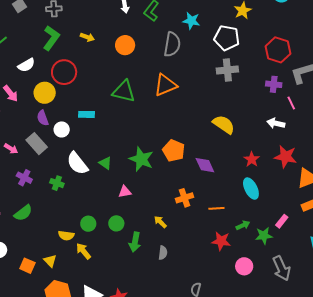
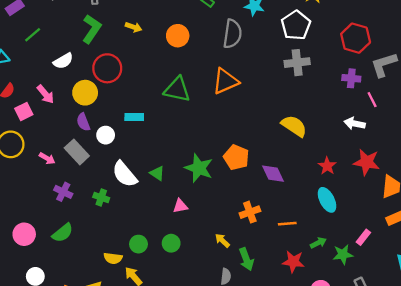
white pentagon: (227, 38) -> (296, 25), turned 30
green arrow: (135, 242) -> (246, 259), moved, turned -30

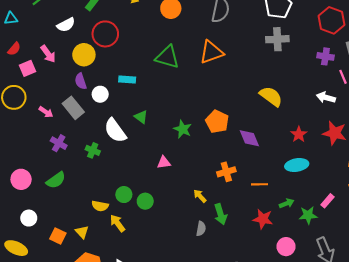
green star: (199, 168) -> (183, 129), size x0.7
green triangle: (157, 173) -> (141, 117), moved
cyan ellipse: (327, 200) -> (297, 165), turned -75
green circle: (171, 243) -> (145, 201), moved

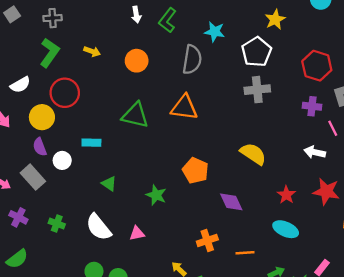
orange triangle: (211, 52) -> (184, 108), turned 30
orange pentagon: (217, 122) -> (195, 171), moved
white semicircle: (115, 131) -> (99, 227), moved
cyan ellipse: (297, 165) -> (286, 229), turned 35

